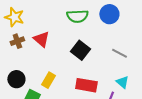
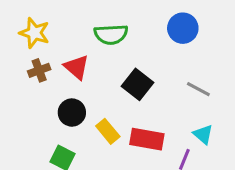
green semicircle: (77, 16) -> (111, 34), moved
black circle: (16, 79) -> (72, 113), moved
yellow rectangle: (48, 80) -> (108, 131), moved, turned -70

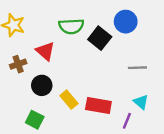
brown cross: (39, 70) -> (18, 64), moved
black square: (138, 84) -> (100, 38), moved
gray line: (198, 89) -> (137, 68), turned -30

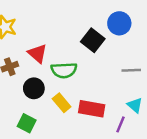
green semicircle: (71, 26) -> (64, 70), moved

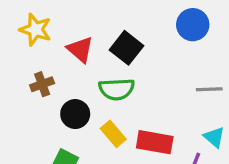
black square: (93, 40) -> (127, 48), moved
red triangle: (37, 53) -> (80, 49), moved

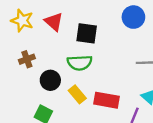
black square: (127, 48) -> (87, 33), turned -30
red triangle: (80, 49) -> (54, 22), moved

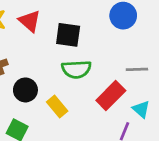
green semicircle: (80, 63) -> (76, 69), moved
red rectangle: (107, 100) -> (111, 95), moved, turned -55

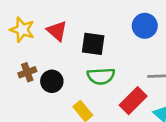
black circle: (25, 90) -> (52, 81), moved

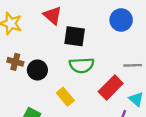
red triangle: (57, 31) -> (53, 15), moved
brown cross: (27, 72) -> (15, 62), turned 35

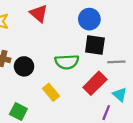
blue circle: (121, 20) -> (89, 19), moved
black square: (75, 36) -> (95, 45), moved

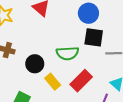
black circle: (24, 66) -> (35, 64), moved
red rectangle: (95, 83) -> (81, 81), moved

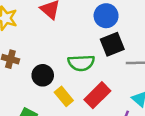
black square: (94, 37) -> (112, 44), turned -30

